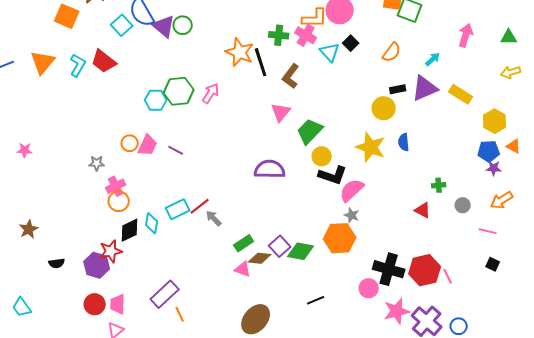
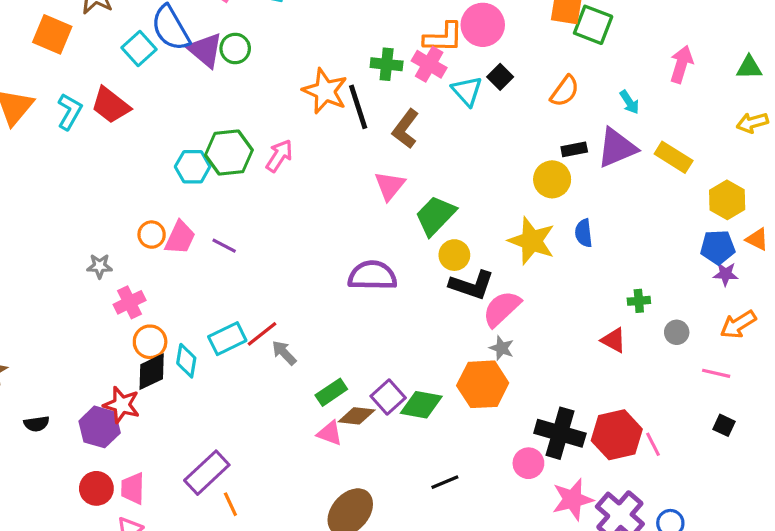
cyan arrow: (433, 59) -> (629, 102), turned 98
orange circle: (119, 201) -> (150, 342), moved
red star: (111, 251) -> (122, 405), turned 30

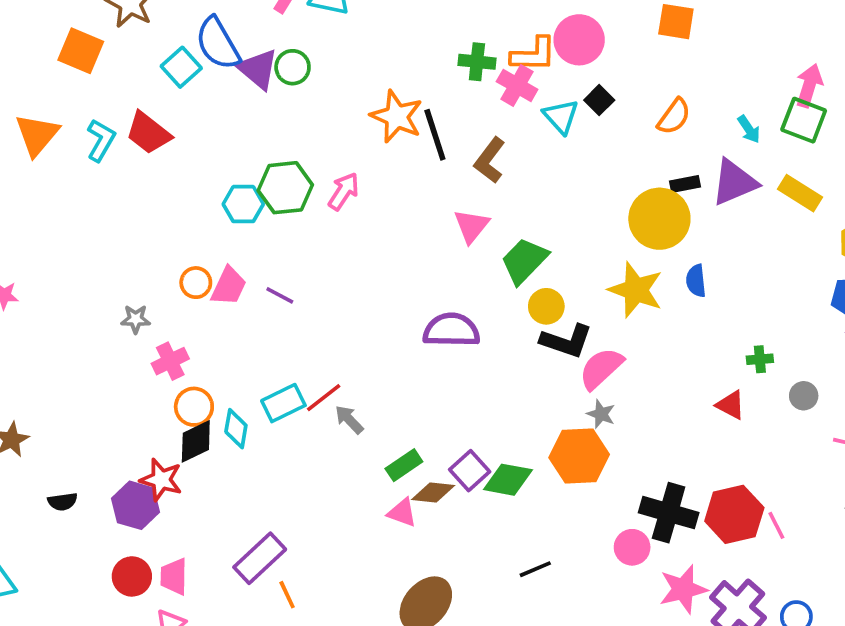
green square: (593, 25) -> (804, 120), moved
green cross: (387, 64) -> (477, 62), moved
yellow circle: (552, 179) -> (659, 219), size x1.4

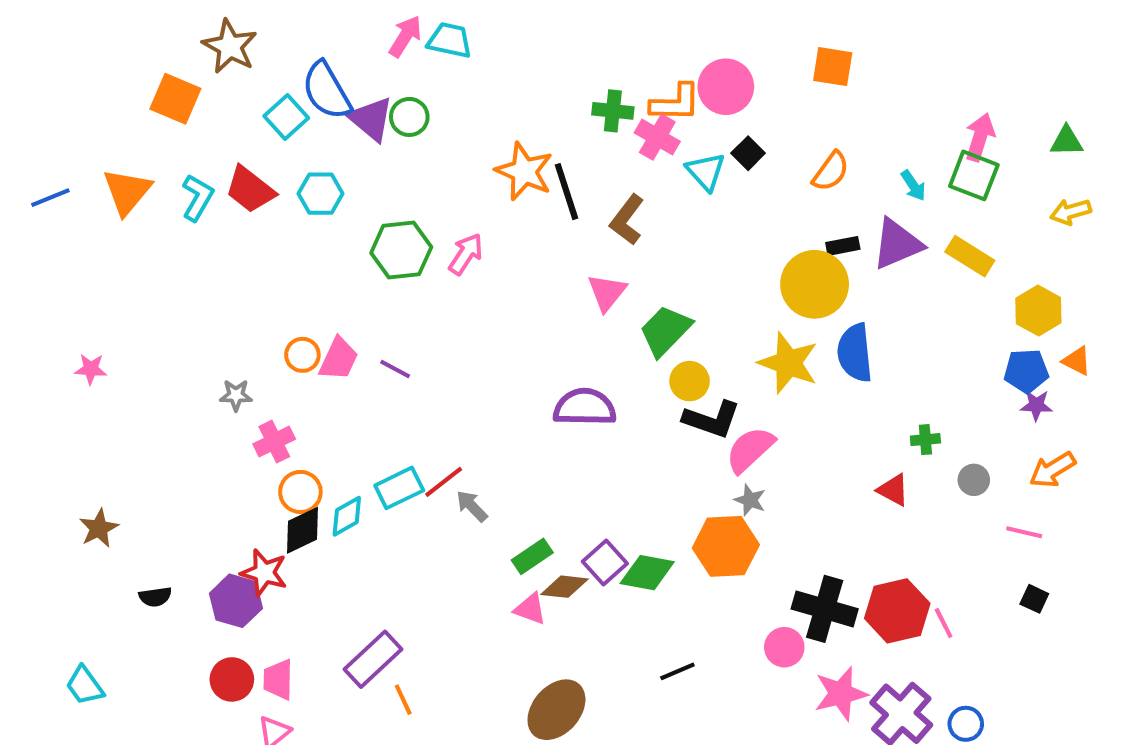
cyan hexagon: (243, 204) -> (321, 194), moved
blue semicircle: (696, 281) -> (855, 353), size x1.6
cyan diamond: (236, 429) -> (347, 516), turned 51

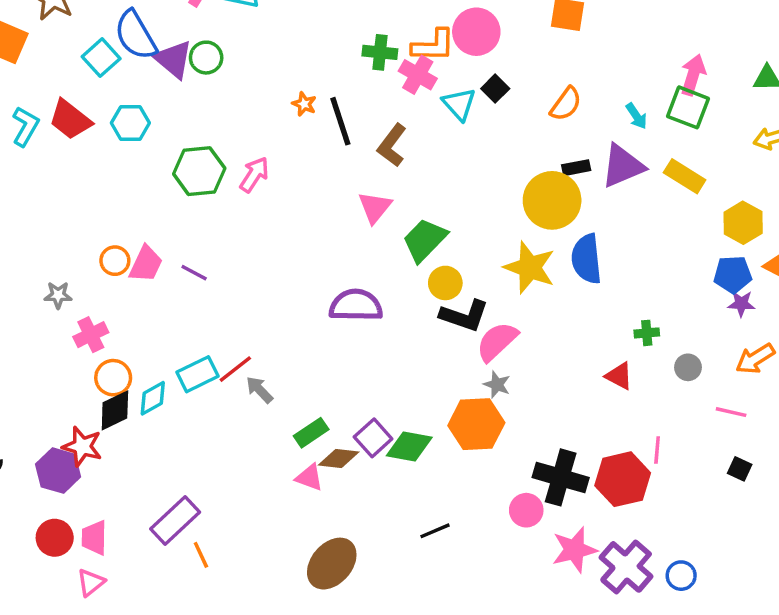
orange star: (524, 171) -> (304, 104), size x0.5
pink line: (944, 623) -> (657, 450), moved, turned 32

